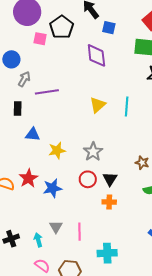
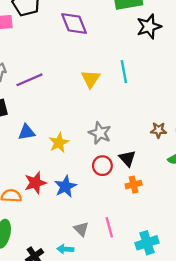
red star: (28, 178) -> (35, 183), turned 30
cyan arrow: (38, 240) -> (65, 249), turned -56

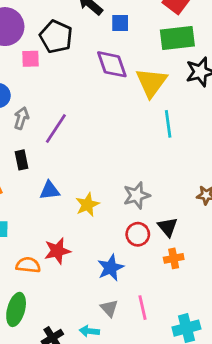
yellow triangle: (91, 79) -> (151, 82), moved, size x1.4
purple line: (29, 80) -> (56, 129), turned -36
gray star: (100, 133) -> (137, 195), turned 30
blue star: (65, 187) -> (111, 268), moved

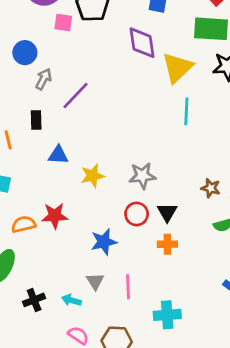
orange semicircle: (28, 265) -> (24, 224), turned -30

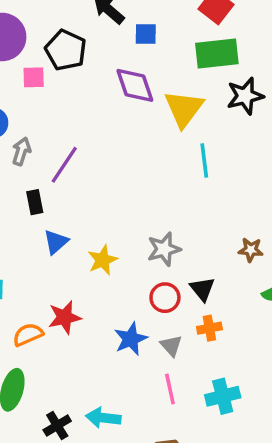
black rectangle: (36, 120) -> (35, 202), moved
blue triangle: (58, 155) -> (56, 242), turned -35
gray triangle: (95, 281) -> (171, 346), moved
cyan arrow: (71, 300) -> (103, 418), size x1.4
cyan cross: (167, 315) -> (223, 396), moved

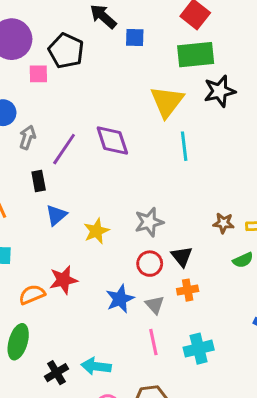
purple diamond: (135, 85) -> (112, 140), moved

